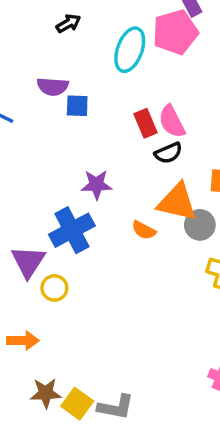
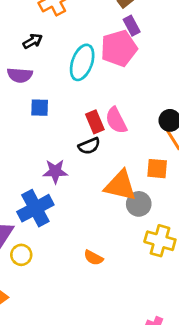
purple semicircle: (53, 86) -> (20, 75), moved
black semicircle: (168, 153) -> (89, 146), moved
orange semicircle: (144, 230) -> (93, 258), moved

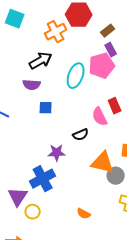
black arrow: (33, 41) -> (41, 61), size x1.6
red rectangle: (95, 122) -> (115, 106), moved

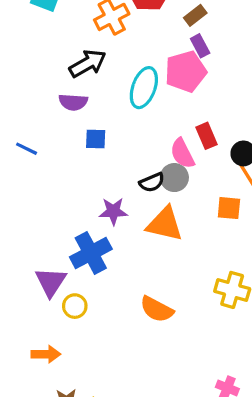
orange triangle: (103, 163) -> (165, 224), moved
gray circle: (116, 176) -> (174, 178), moved
orange semicircle: (84, 214) -> (157, 309), size x1.5

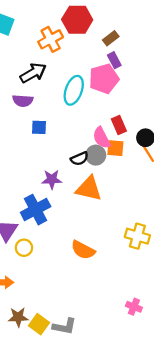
orange square: (229, 208) -> (115, 148), moved

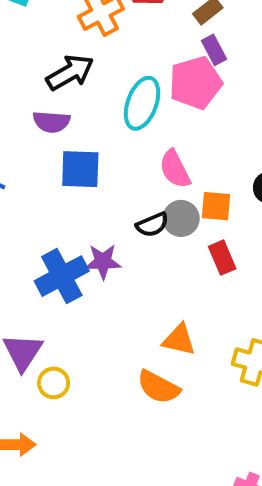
red rectangle: (119, 125) -> (222, 258), moved
blue square: (39, 127) -> (80, 169), size x1.5
pink semicircle: (102, 138) -> (175, 169), moved
orange triangle: (89, 189) -> (179, 340), moved, size x0.7
blue cross: (36, 210) -> (62, 276), moved

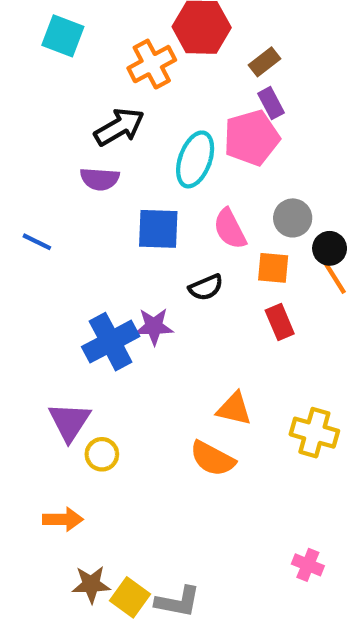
blue square: (80, 169) -> (158, 229), moved
gray circle: (181, 218) -> (293, 218), moved

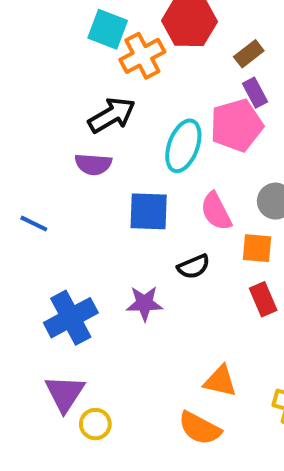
cyan square: (63, 36) -> (108, 29), moved
blue cross: (111, 342) -> (71, 318), moved

